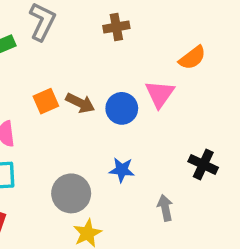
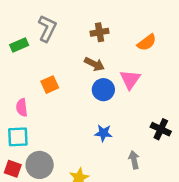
orange semicircle: (192, 58) -> (147, 42), moved
brown arrow: (80, 103) -> (94, 64), moved
gray circle: (71, 193) -> (40, 165), moved

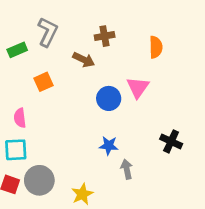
orange semicircle: (147, 42) -> (156, 47), turned -54
brown arrow: (94, 64) -> (84, 60), moved
orange square: (50, 85) -> (43, 82), moved
gray arrow: (134, 160) -> (127, 169), moved

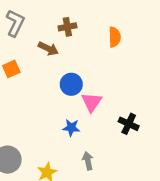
pink triangle: (138, 87) -> (92, 102), moved
gray arrow: (127, 169) -> (88, 161), moved

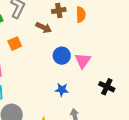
orange semicircle: (115, 37) -> (81, 15), moved
pink triangle: (92, 102) -> (83, 61), moved

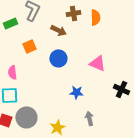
blue circle: (62, 56) -> (58, 58), moved
pink triangle: (83, 61) -> (97, 63), turned -42

